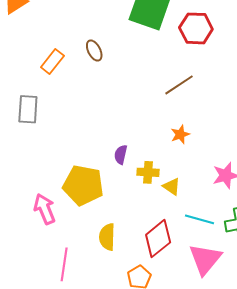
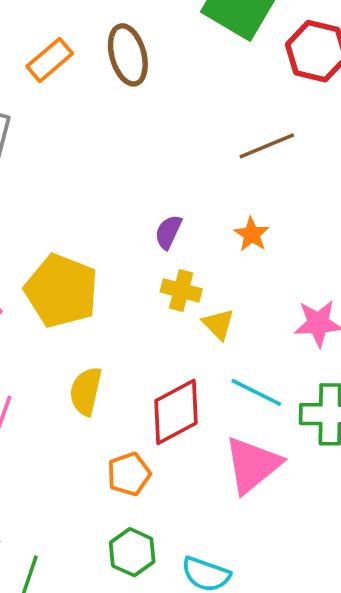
brown ellipse: (94, 50) -> (128, 55), size x1.5
orange star: (180, 134) -> (252, 234), turned -30
purple semicircle: (121, 155) -> (168, 232), moved

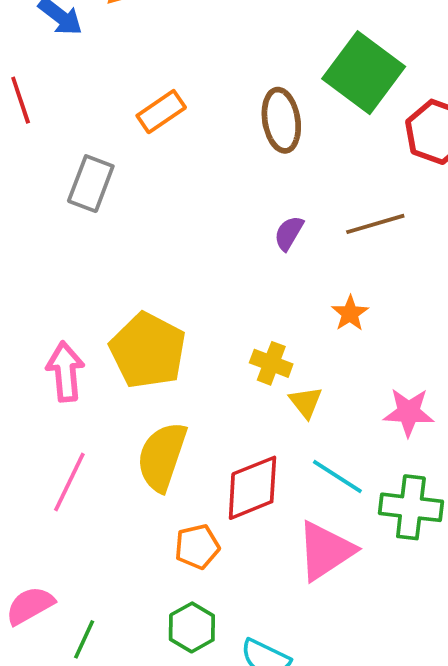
brown ellipse: (128, 55) -> (281, 120), moved
purple semicircle: (168, 232) -> (289, 233), moved
yellow semicircle: (86, 391) -> (162, 457), size x1.4

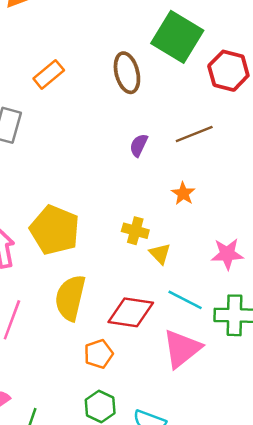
red diamond: (252, 488) -> (131, 312), turned 36

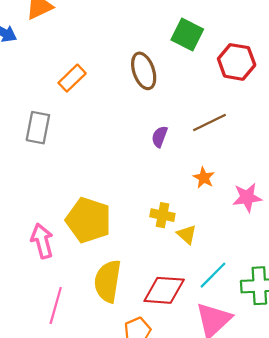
green square: (177, 37) -> (187, 35), size x0.7
pink star: (227, 254) -> (247, 197), moved
cyan line: (185, 300) -> (213, 275), turned -68

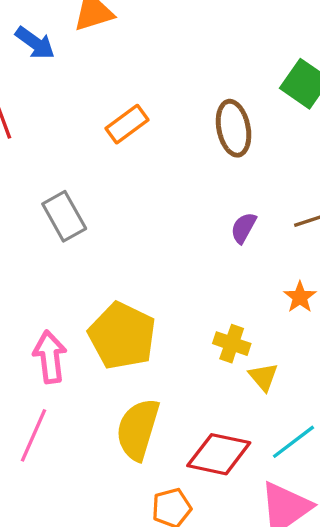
gray rectangle: (38, 128) -> (64, 216), moved, turned -48
pink line: (56, 306) -> (34, 435), moved

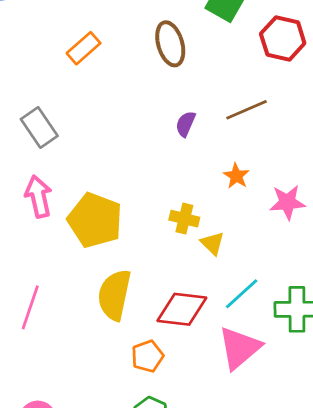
pink arrow: (50, 357) -> (38, 197), moved

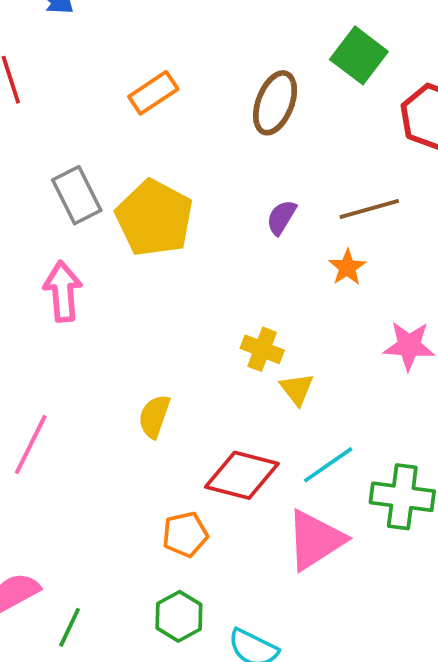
brown ellipse: (170, 44) -> (275, 103), turned 30
orange star: (236, 176) -> (347, 267), moved
yellow pentagon: (95, 220) -> (154, 218), moved
yellow semicircle: (114, 295) -> (154, 416), moved, size x0.6

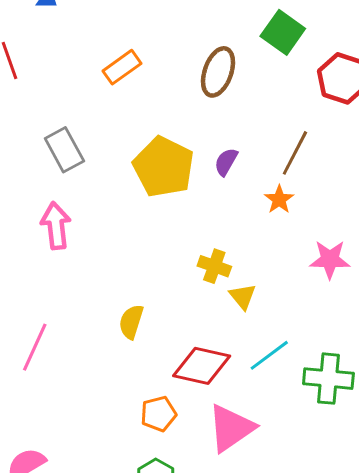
brown line: (369, 209) -> (295, 153), turned -45
yellow pentagon: (154, 218) -> (164, 167), moved
pink triangle: (315, 540) -> (231, 428), moved

